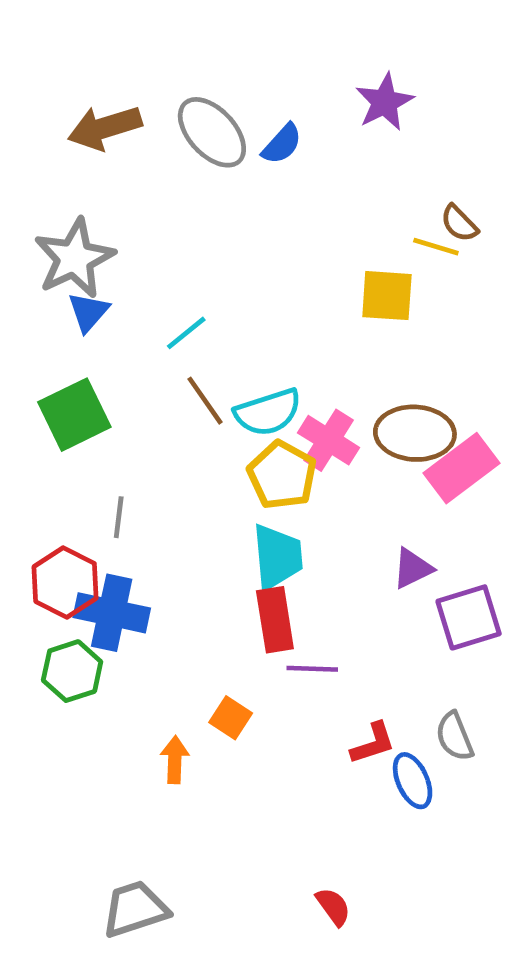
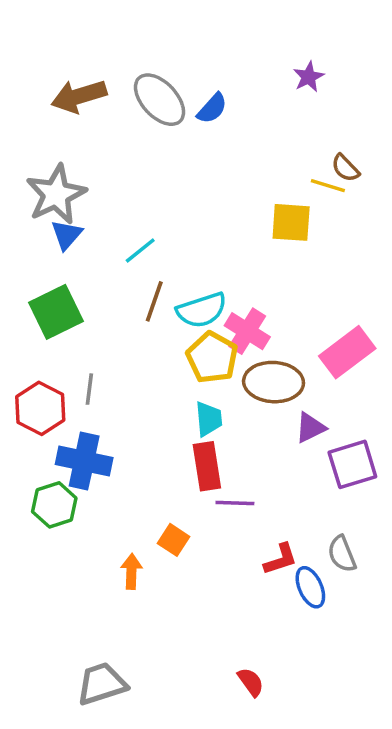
purple star: (385, 102) -> (309, 77), moved, size x0.7
brown line: (205, 401) -> (154, 301), turned 54
brown ellipse: (415, 433) -> (274, 382), moved
cyan trapezoid: (277, 557) -> (209, 419), size x0.7
red hexagon: (65, 582) -> (40, 408), moved

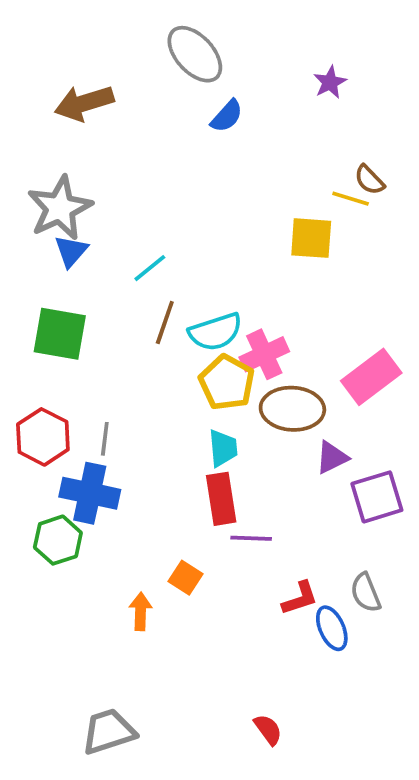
gray ellipse: (160, 100) -> (195, 54), moved
green square: (56, 312) -> (60, 334), turned 36
pink cross: (247, 331) -> (264, 354), turned 33
gray line: (89, 389) -> (105, 439), moved

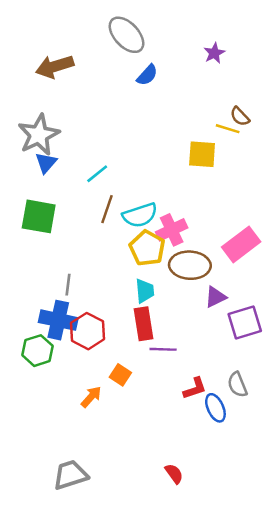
red hexagon: (43, 437) -> (87, 331), moved
orange arrow: (140, 611) -> (91, 397), turned 40

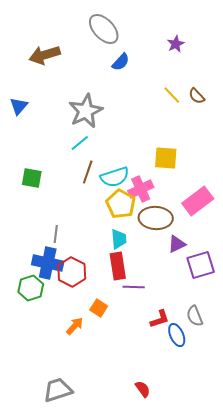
yellow line: (228, 129) -> (172, 95), moved, turned 30
gray star: (39, 135) -> (86, 111), moved
yellow square: (202, 154) -> (166, 158), moved
blue triangle: (46, 163) -> (19, 106), moved
green square: (39, 216) -> (32, 178), size x0.7

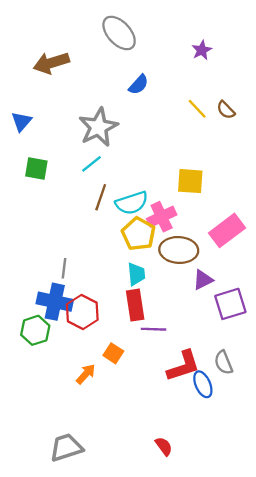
blue semicircle: (121, 62) -> (139, 85), moved
green square: (32, 178) -> (36, 168), moved
red L-shape: (160, 319) -> (183, 366), size x1.5

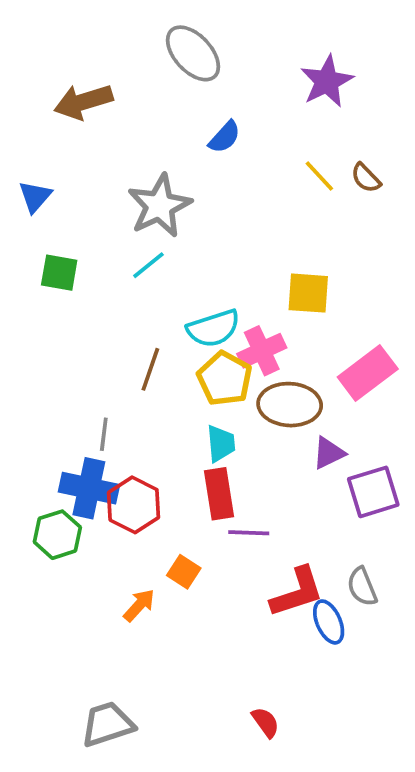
purple star: (202, 50) -> (327, 81), size x1.6
brown line: (101, 197) -> (150, 369), moved

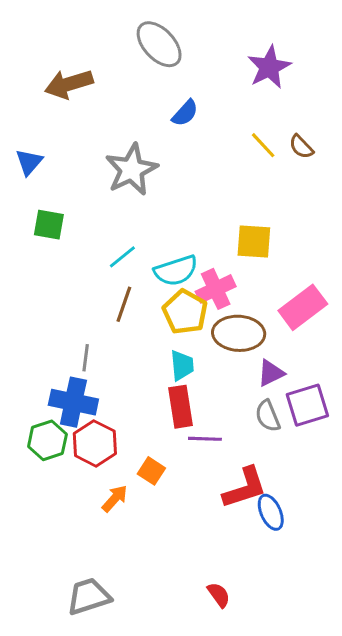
cyan line: (148, 265) -> (122, 257), moved
red hexagon: (134, 505) -> (95, 443), moved
gray semicircle: (362, 587) -> (268, 416), moved

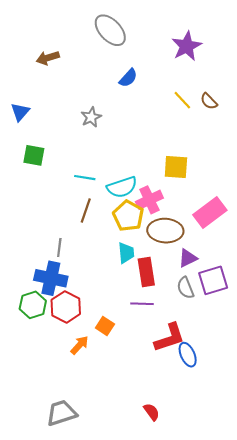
brown arrow: (69, 84) -> (48, 58), size x0.7
gray star: (132, 170) -> (91, 117), size x0.6
cyan line: (122, 257) -> (85, 178), turned 48
red rectangle: (180, 407) -> (146, 272), moved

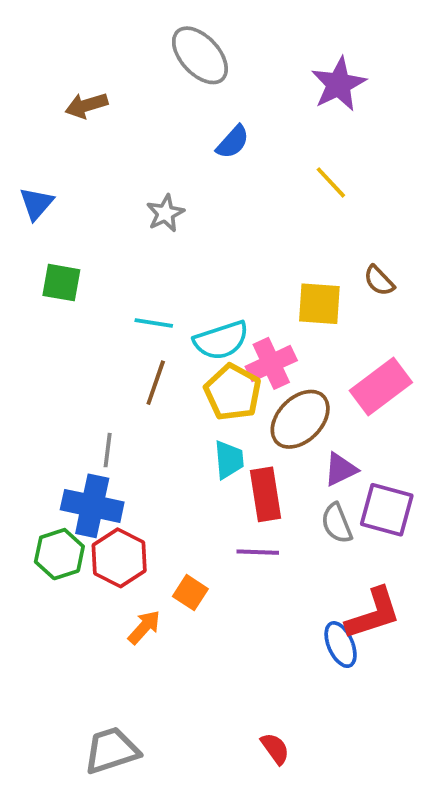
brown semicircle: (209, 101) -> (379, 281), moved
brown ellipse: (165, 231) -> (300, 419), turned -48
purple square: (213, 280) -> (387, 510), turned 32
red L-shape: (170, 338) -> (373, 614), moved

